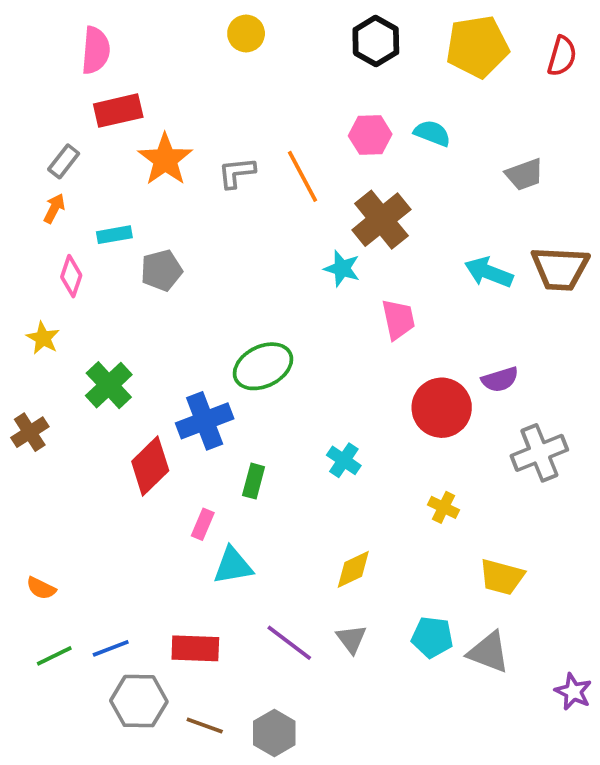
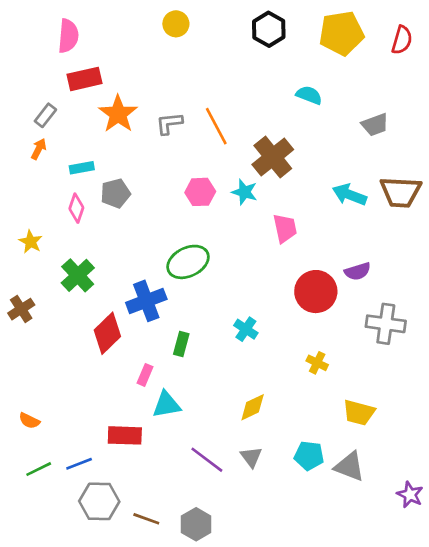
pink hexagon: (370, 135) -> (200, 192), moved
pink diamond: (71, 276) -> (76, 208), moved
gray cross: (539, 453) -> (386, 324), turned 30
red rectangle: (195, 648) -> (125, 435), moved

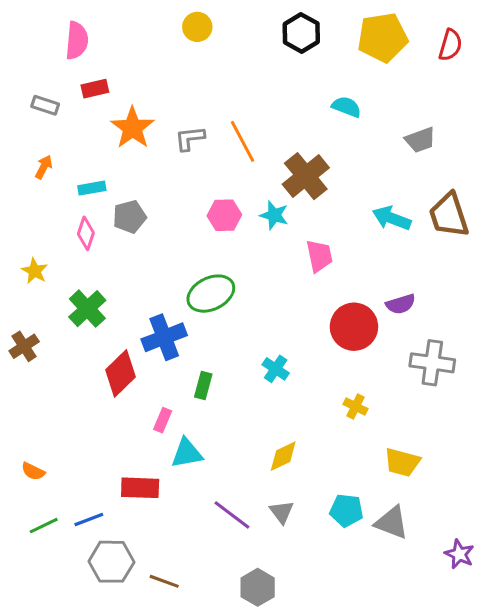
red rectangle: (84, 79) -> (95, 89), size x0.7
gray rectangle: (45, 115) -> (45, 105), moved, turned 70
brown trapezoid: (401, 192) -> (449, 215), turned 69
gray hexagon: (196, 524) -> (258, 587), moved

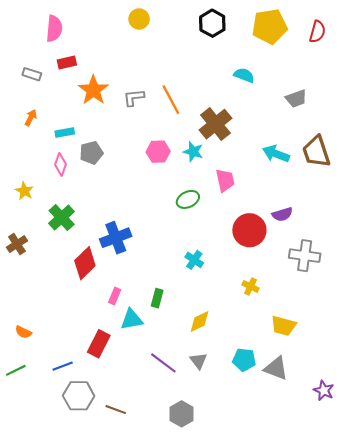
green ellipse: (211, 294) -> (188, 199), moved, size x0.7
green rectangle: (203, 385) -> (157, 298), moved
red rectangle: (140, 488) -> (99, 344), turned -65
green line: (44, 526) -> (16, 370), moved

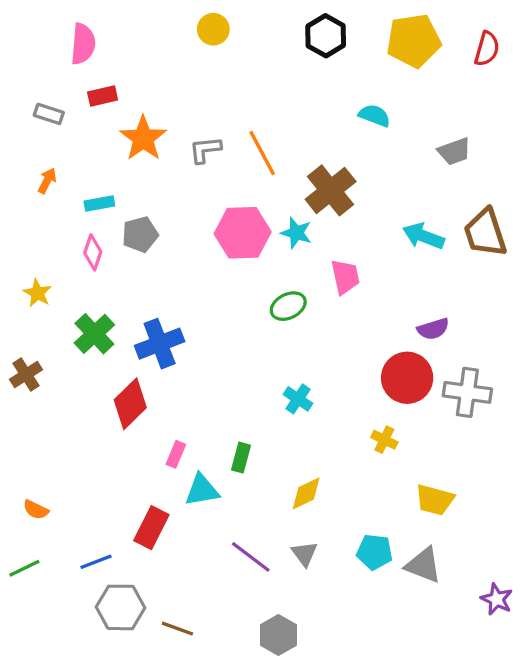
pink hexagon: (158, 152) -> (243, 233), size x1.5
red circle: (249, 230) -> (407, 378), moved
blue cross: (116, 238) -> (160, 344), moved

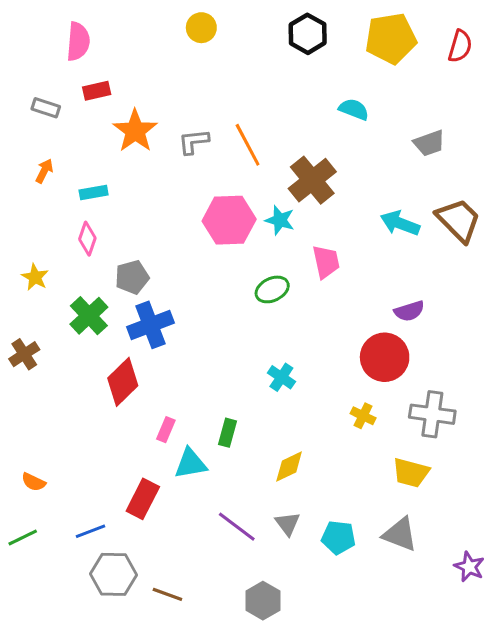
brown trapezoid: (485, 233) -> (459, 220), turned 153
gray pentagon: (140, 234) -> (132, 277), moved
gray cross: (467, 392) -> (432, 414), moved
cyan pentagon: (375, 552) -> (338, 537), moved

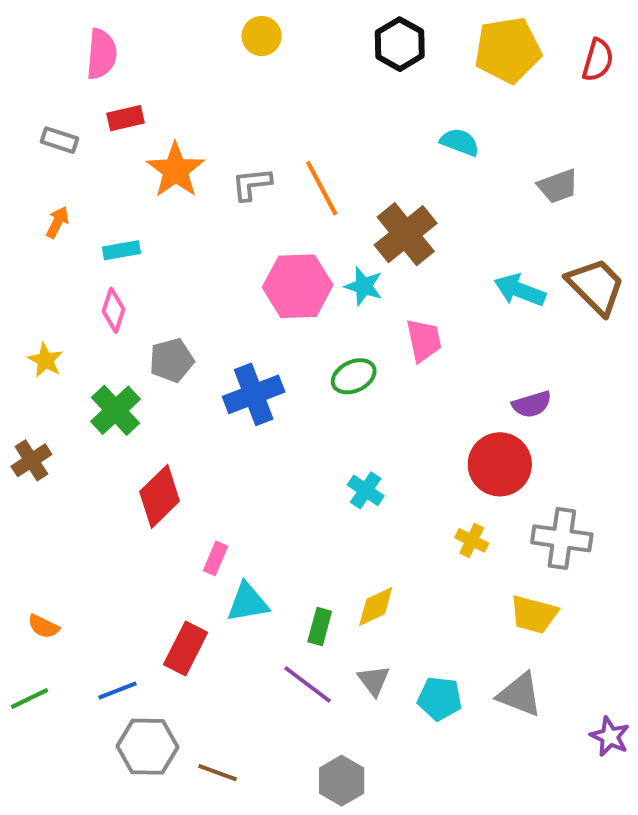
blue cross: (151, 325) -> (254, 394), moved
green rectangle: (228, 433) -> (320, 626), moved

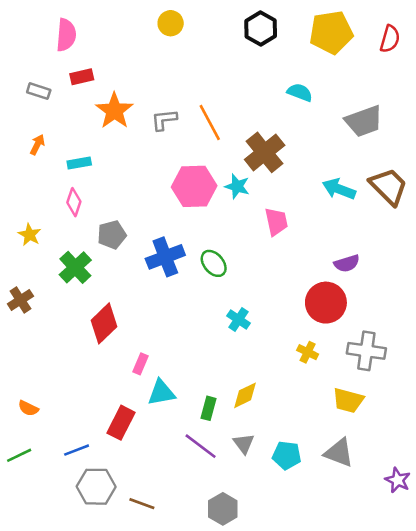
gray trapezoid: (558, 186) -> (364, 121), size x1.4
green ellipse: (354, 376) -> (214, 263), moved, turned 76

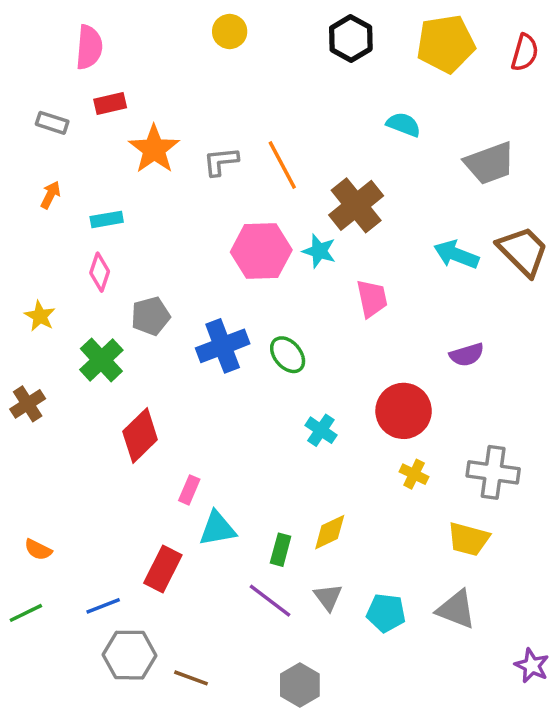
red circle: (326, 303) -> (404, 411), moved
purple star: (398, 480) -> (532, 666), moved

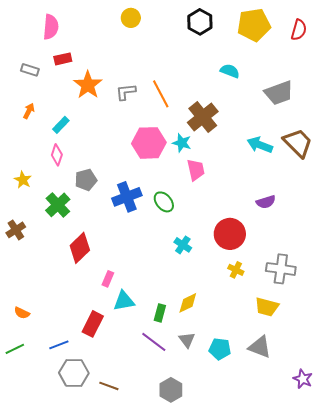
cyan rectangle: (107, 219) -> (61, 125), turned -36
pink trapezoid: (372, 298) -> (196, 170), moved

